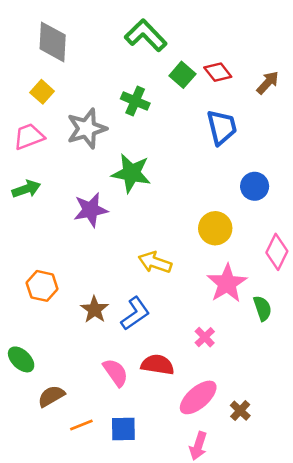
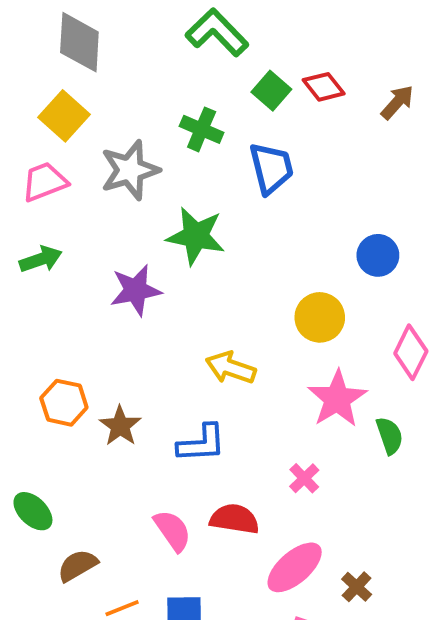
yellow square: (42, 92) -> (64, 116), size x1.4
blue trapezoid: (222, 127) -> (271, 168), moved
brown star: (95, 310) -> (120, 426), moved
blue L-shape: (135, 314) -> (202, 443), turned 32

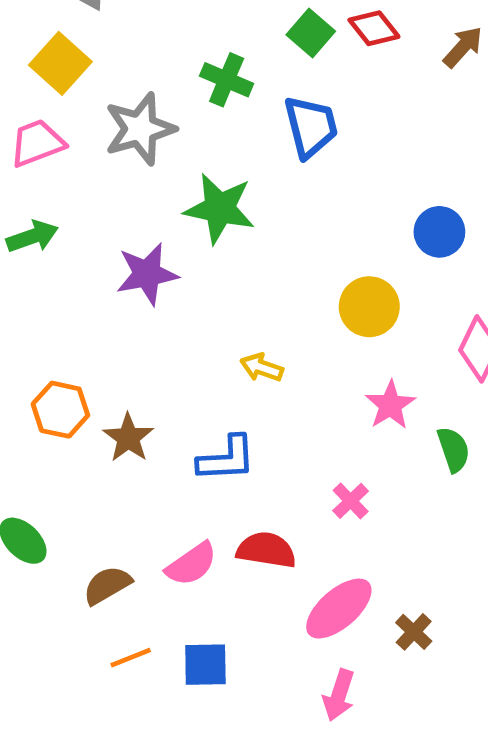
yellow arrow: (231, 368) -> (262, 368), size x0.7
pink star: (337, 399) -> (390, 405), size x0.7
pink semicircle: (172, 531) -> (191, 564), turned 90
brown semicircle: (78, 565) -> (107, 585), moved

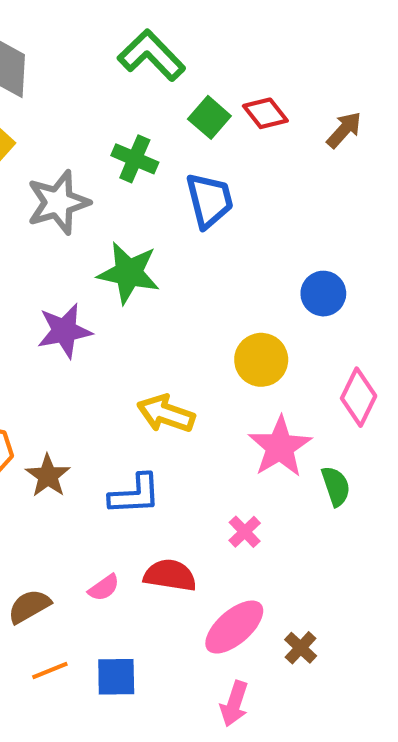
yellow arrow: (262, 368) -> (166, 414), size x1.5
pink star: (390, 405) -> (280, 447), size x1.4
pink semicircle: (191, 564) -> (104, 588), size x0.7

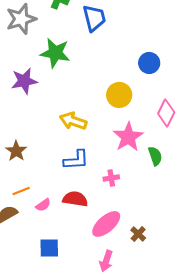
blue L-shape: (135, 494) -> (76, 160), moved
pink cross: (245, 532) -> (111, 178), turned 35
orange line: (50, 671) -> (21, 191), moved

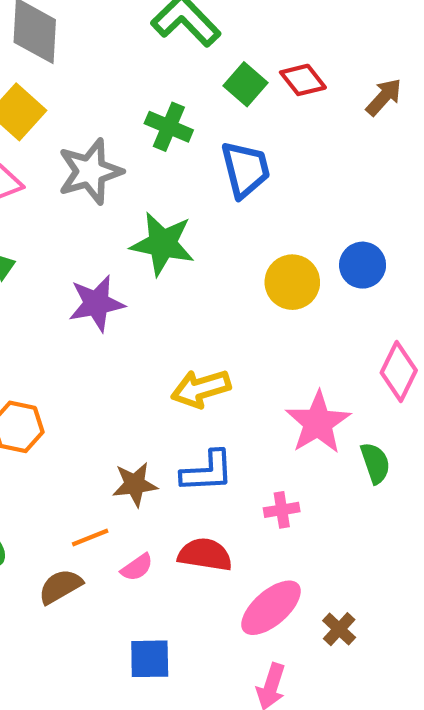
yellow circle: (119, 95) -> (292, 282), moved
yellow arrow: (73, 121) -> (201, 389), turned -36
brown star: (16, 151) -> (135, 484), moved, turned 30

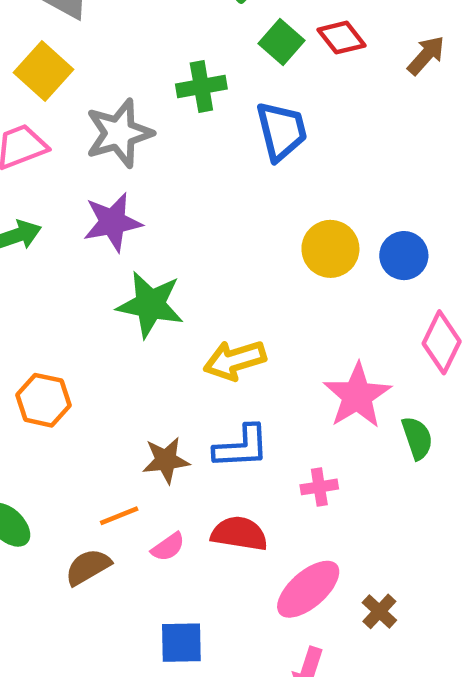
green cross: (169, 127) -> (201, 86), turned -33
green star: (162, 244) -> (150, 304), moved
blue circle: (363, 265) -> (404, 256), moved
purple star: (96, 303) -> (112, 222), moved

